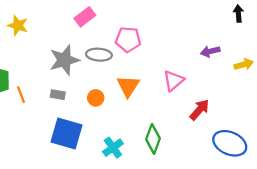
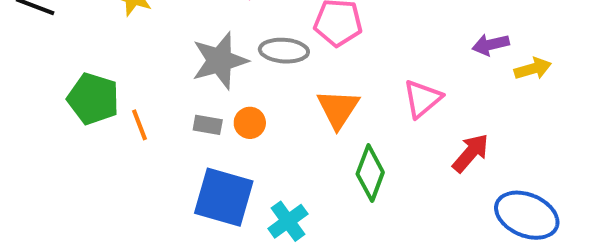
yellow arrow: (244, 64) -> (533, 69), moved
orange circle: (96, 98) -> (250, 123), moved
green diamond: (153, 139) -> (370, 173), moved
cyan cross: (113, 148) -> (288, 221), moved

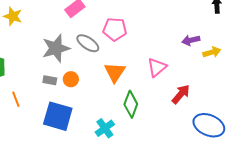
gray ellipse: (284, 51) -> (88, 43), turned 30
orange line: (139, 125) -> (16, 99), moved
cyan cross: (288, 221) -> (105, 128), moved

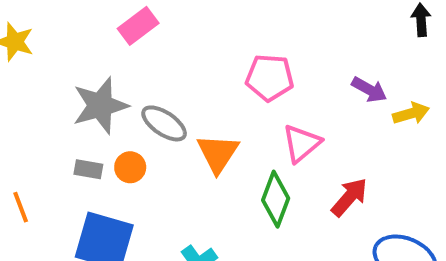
pink pentagon: (115, 29) -> (270, 78), moved
purple arrow: (191, 40) -> (369, 90), turned -138
gray ellipse: (88, 43) -> (164, 123), moved
green diamond: (131, 104) -> (276, 199), moved

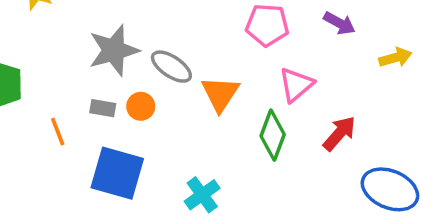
purple arrow: (369, 90) -> (339, 23), moved
orange line: (21, 207) -> (58, 132), moved

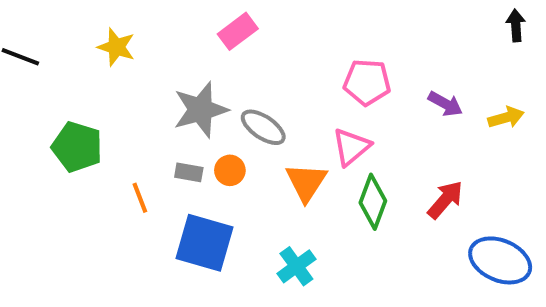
purple arrow: (339, 23) -> (445, 104), moved
pink triangle: (296, 85) -> (351, 147), moved
orange triangle: (220, 94) -> (306, 182), moved

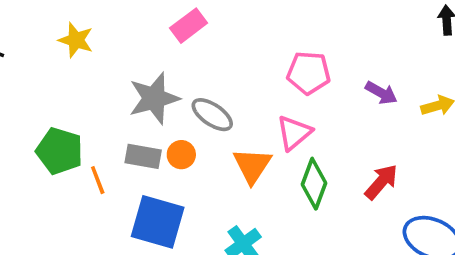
green pentagon: (77, 147) -> (60, 151), moved
gray rectangle: (189, 172) -> (143, 156), size x1.4

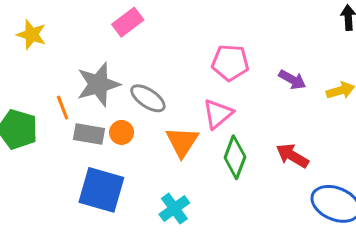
orange line: (98, 180) -> (63, 108), moved
red arrow: (381, 182) -> (292, 156), turned -100

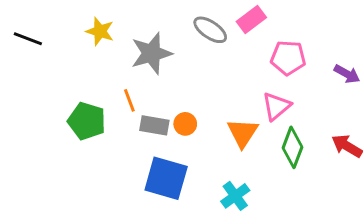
pink rectangle: (128, 22) -> (251, 20), moved
gray star: (98, 84) -> (151, 53), moved
gray ellipse: (148, 98) -> (210, 30), moved

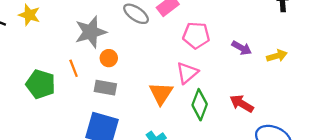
yellow star: (100, 31) -> (29, 15), moved
orange circle: (185, 124) -> (109, 58), moved
gray rectangle: (154, 125) -> (105, 88), moved

